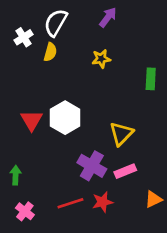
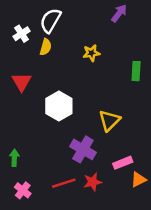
purple arrow: (108, 17) -> (119, 13), moved
red triangle: (32, 120) -> (22, 82), moved
pink rectangle: (125, 171) -> (123, 163), moved

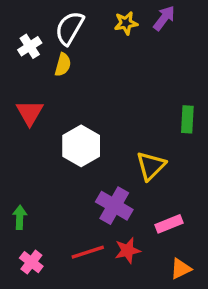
yellow star: (91, 53) -> (126, 23), moved
green rectangle: (136, 71) -> (187, 119), moved
orange triangle: (138, 180) -> (181, 269), moved

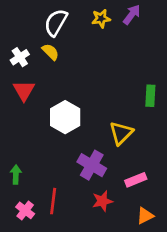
white cross: (30, 46) -> (20, 57), moved
yellow semicircle: (63, 65) -> (50, 52), turned -60
red line: (88, 252) -> (53, 201), moved, turned -65

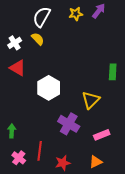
red triangle: (24, 90) -> (18, 68), turned -30
red star: (102, 201) -> (63, 163), moved
orange triangle: (145, 216) -> (96, 162), moved

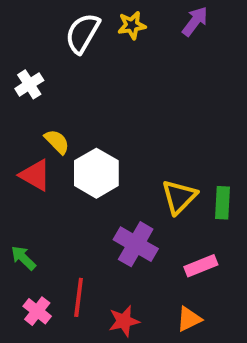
yellow star: (76, 14) -> (132, 25), moved
yellow semicircle: (38, 39) -> (57, 142), moved
red triangle: (18, 68) -> (35, 175), moved
green rectangle: (113, 72) -> (222, 203), moved
green arrow: (12, 131) -> (23, 258), turned -48

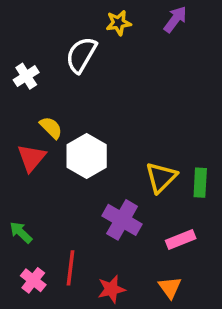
white semicircle: (83, 33) -> (81, 55), moved
red triangle: (35, 175) -> (31, 158), turned 40
orange triangle: (189, 319) -> (170, 287), turned -40

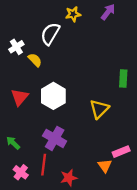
yellow semicircle: (51, 128) -> (35, 60), moved
green rectangle: (200, 183) -> (123, 78), moved
purple cross: (122, 220) -> (55, 138), moved
pink rectangle: (181, 239) -> (121, 152), moved
orange triangle: (170, 287) -> (105, 166), moved

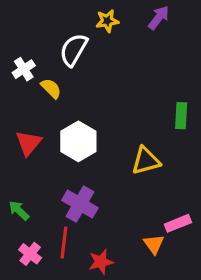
yellow triangle: (99, 109) -> (146, 161), turned 30

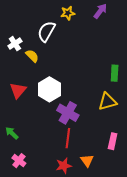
yellow triangle: (146, 161) -> (107, 102), moved
purple cross: (80, 204) -> (68, 113), moved
pink rectangle: (178, 223) -> (113, 141), turned -56
red line: (64, 243) -> (68, 138), moved
orange triangle: (154, 244) -> (87, 161), moved

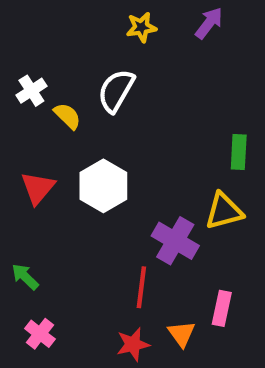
white semicircle: (46, 31) -> (116, 91), moved
purple cross: (68, 113) -> (175, 241), moved
pink rectangle: (113, 141) -> (222, 308), moved

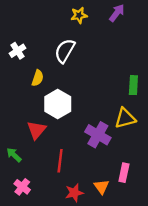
yellow semicircle: (67, 116) -> (38, 78), moved, turned 63
red triangle: (38, 188) -> (36, 130), moved
red line: (141, 287) -> (60, 161), moved

